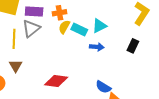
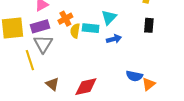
brown triangle: (16, 66) -> (52, 84), moved

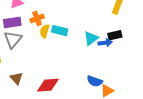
cyan triangle: (109, 17) -> (91, 38), moved
black rectangle: (149, 25) -> (115, 35), turned 64
blue arrow: (114, 39) -> (105, 43), moved

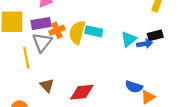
orange cross: (37, 18) -> (57, 30), moved
yellow semicircle: (45, 31) -> (77, 32), size x1.5

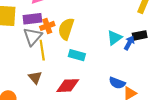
cyan rectangle: (94, 31) -> (77, 55), moved
blue arrow: (145, 44) -> (129, 43), turned -56
yellow line: (26, 58) -> (42, 50), moved

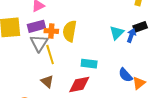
orange cross: (47, 26) -> (51, 31), turned 32
cyan rectangle: (77, 55) -> (89, 64), moved
blue semicircle: (117, 83) -> (125, 75), turned 35

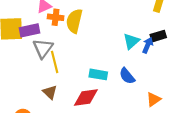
purple rectangle: (36, 26) -> (30, 30), moved
orange cross: (51, 31) -> (56, 17), moved
yellow semicircle: (70, 31) -> (74, 21), moved
blue semicircle: (125, 75) -> (127, 76), moved

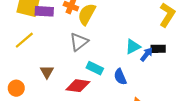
gray triangle: (43, 48) -> (79, 42), moved
yellow line: (55, 62) -> (24, 40), moved, turned 48

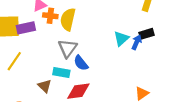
cyan rectangle: (95, 68) -> (61, 72), moved
blue semicircle: (120, 77) -> (81, 63), moved

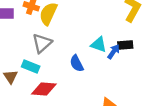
cyan triangle: (121, 39) -> (99, 45), turned 49
blue semicircle: (81, 63) -> (77, 63), moved

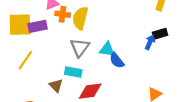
cyan triangle: (99, 45) -> (107, 49), moved

